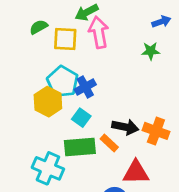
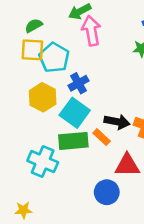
yellow square: (65, 39) -> (32, 50), moved
cyan pentagon: (63, 82) -> (54, 58), moved
cyan square: (81, 118) -> (75, 113), size x1.6

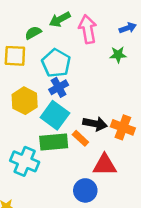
green semicircle: (34, 26) -> (33, 33), moved
pink arrow: (91, 31) -> (88, 29), moved
cyan pentagon: (54, 58) -> (56, 63), moved

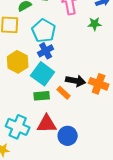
green rectangle: (54, 142) -> (42, 96), size x0.7
cyan cross: (25, 161) -> (18, 127), moved
red triangle: (105, 165) -> (47, 124), moved

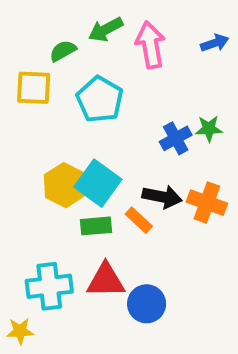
green star: (95, 24) -> (209, 129), moved
blue cross: (46, 51) -> (176, 138), moved
yellow hexagon: (18, 62) -> (65, 185), moved
cyan cross: (18, 127) -> (49, 286), turned -30

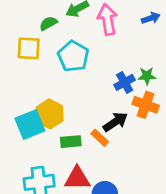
cyan square: (98, 183) -> (30, 124), moved, turned 32
black arrow: (162, 197) -> (115, 122), turned -45
orange cross: (207, 203) -> (146, 105), moved

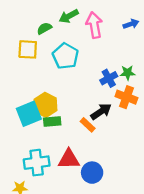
green rectangle: (71, 142) -> (52, 122), moved

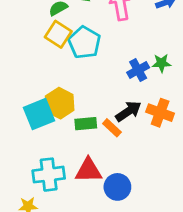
yellow square: (28, 49) -> (58, 34), moved, turned 30
orange cross: (126, 97) -> (160, 113), moved
green rectangle: (52, 122) -> (86, 124), moved

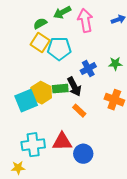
cyan pentagon: (84, 42) -> (59, 48), turned -30
blue cross: (138, 70) -> (88, 69), moved
black arrow: (128, 111) -> (74, 87), moved, turned 96
green rectangle: (86, 124) -> (60, 89), moved

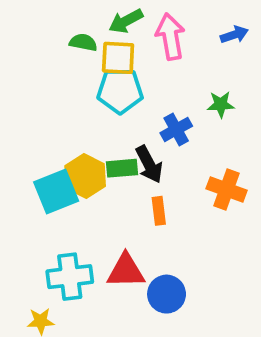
green semicircle: (40, 23) -> (83, 42), turned 40
yellow square: (40, 42) -> (118, 58), moved, turned -30
green star: (115, 64) -> (221, 104), moved
orange rectangle: (79, 111) -> (159, 211), turned 40

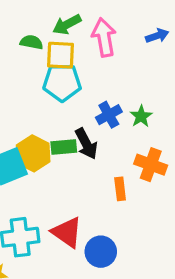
green star: (221, 104) -> (141, 116), moved, turned -30
orange rectangle: (159, 211) -> (120, 189), moved
red triangle: (126, 271) -> (67, 232), turned 36

